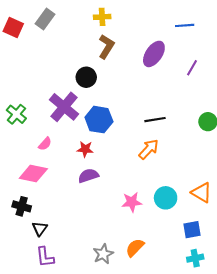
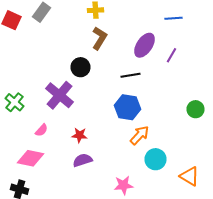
purple line: (192, 68) -> (172, 55), moved
blue hexagon: (99, 120) -> (128, 107), moved
black line: (155, 120) -> (130, 75), moved
cyan circle: (166, 198) -> (156, 159), moved

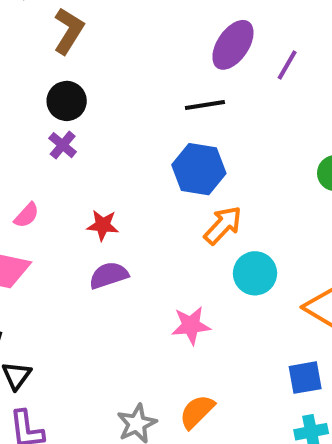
brown L-shape: (100, 38) -> (69, 31), moved
black circle: (80, 67) -> (67, 101), moved
purple cross: (60, 95) -> (63, 145), size x0.5

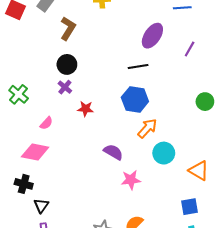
purple line: (287, 65) -> (190, 49), moved
red star: (103, 225) -> (85, 109), moved
purple semicircle: (109, 275) -> (113, 152), moved, turned 48

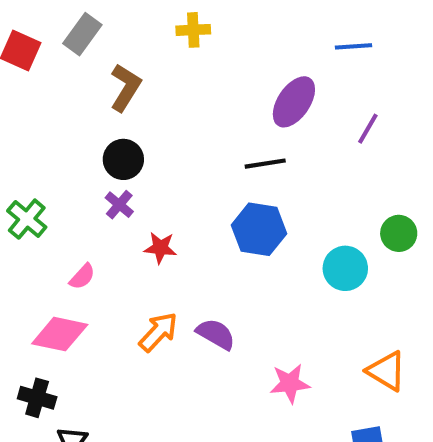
orange arrow: (147, 128) -> (158, 332), moved
cyan circle: (164, 153) -> (345, 268), moved
pink star: (131, 180) -> (290, 383), moved

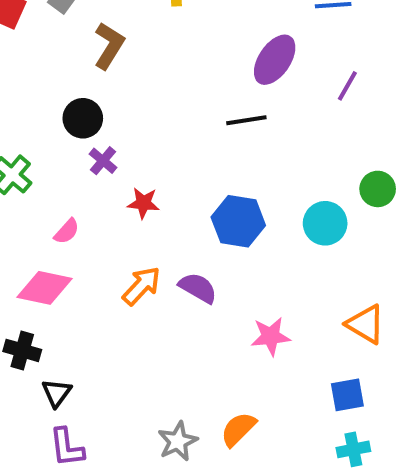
black circle: (123, 159) -> (83, 118), moved
blue hexagon: (259, 229) -> (238, 221), moved

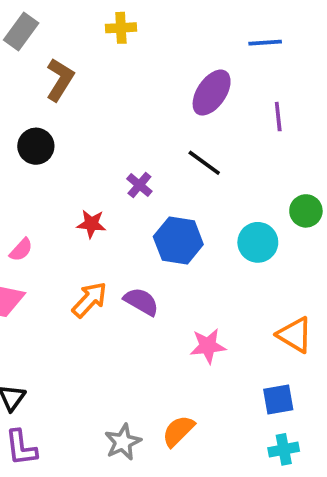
purple line: (347, 86) -> (278, 117), turned -36
black line: (246, 120) -> (204, 163), moved, turned 45
purple cross: (103, 161) -> (139, 185), moved

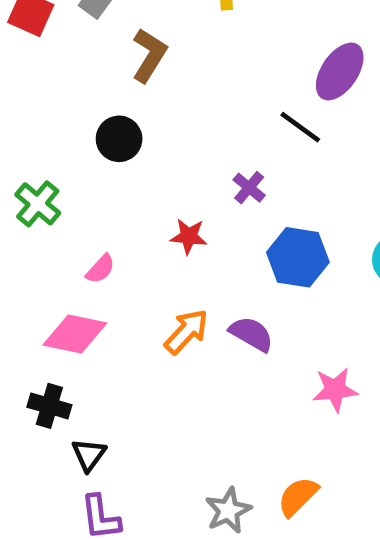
black line: (204, 163) -> (300, 127), moved

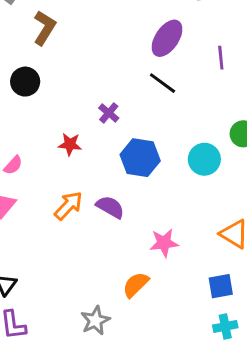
black line: (300, 127) -> (163, 83), moved
orange semicircle: (298, 496) -> (136, 285), moved

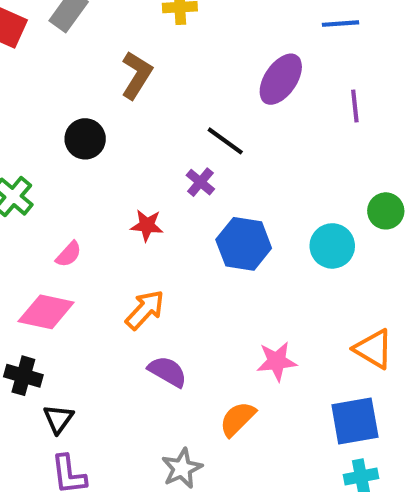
brown L-shape: (45, 28) -> (137, 75), moved
black line: (163, 83) -> (225, 141), moved
purple semicircle: (110, 207) -> (167, 372), moved
blue square: (221, 286) -> (355, 421), size x1.4

